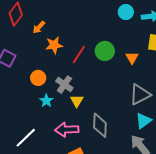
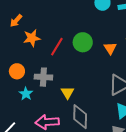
gray cross: (64, 85) -> (43, 77), turned -30
yellow triangle: (77, 101) -> (67, 93), moved

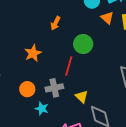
orange arrow: (16, 21) -> (55, 23), moved
red line: (57, 47) -> (69, 66), moved
orange triangle: (110, 48) -> (107, 18), moved

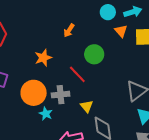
red line: (69, 66) -> (77, 74), turned -66
orange circle: (27, 89) -> (34, 93), size x1.6

